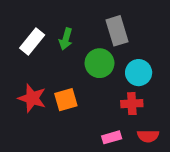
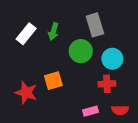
red star: (32, 98) -> (26, 93), moved

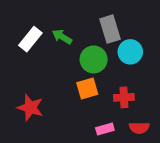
green arrow: (53, 31) -> (62, 37), turned 105
cyan circle: (112, 59) -> (130, 52), moved
orange square: (53, 81) -> (87, 89), moved

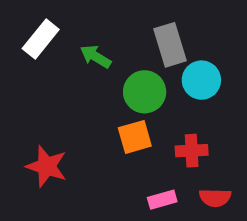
white rectangle: (30, 39) -> (41, 39), moved

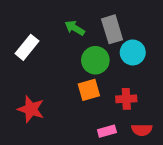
white rectangle: (41, 39) -> (27, 47), moved
green arrow: (96, 57) -> (75, 28), moved

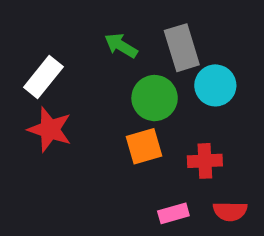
red star: (31, 109) -> (50, 129), moved

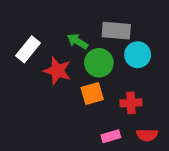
green arrow: (121, 46) -> (77, 41), moved
gray rectangle: (182, 48) -> (116, 31), turned -68
red star: (50, 129) -> (57, 71), moved

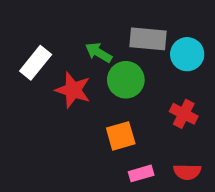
cyan circle: (138, 55) -> (187, 54), moved
orange square: (92, 93) -> (121, 136), moved
red cross: (131, 103) -> (184, 114), moved, turned 30

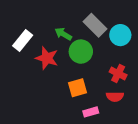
gray rectangle: (148, 39) -> (95, 25), turned 40
red semicircle: (187, 172) -> (115, 97), moved

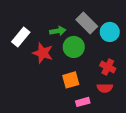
green arrow: (63, 34) -> (58, 31), turned 140

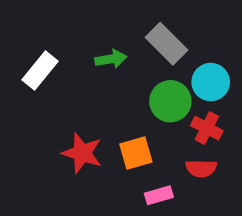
cyan circle: (110, 32) -> (211, 82), moved
green circle: (74, 47) -> (170, 101), moved
red star: (43, 53) -> (82, 153), moved

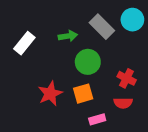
cyan circle: (211, 82) -> (132, 20), moved
green circle: (170, 101) -> (88, 62), moved
red star: (82, 153) -> (50, 94), turned 30

